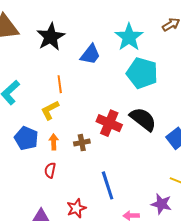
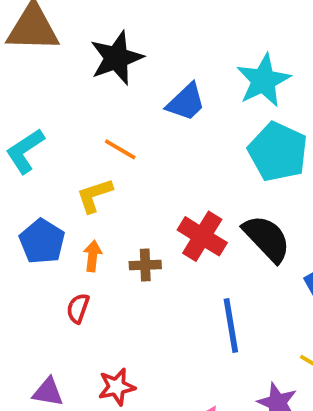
orange line: (60, 84) -> (120, 149), turned -60
blue line: (108, 185) -> (231, 326), moved

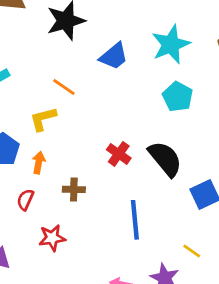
cyan pentagon: (278, 152) -> (178, 97), size x0.7
red cross: (202, 236) -> (119, 154), size x0.7
brown cross: (145, 265) -> (74, 189), moved
red star: (117, 387) -> (52, 238), moved

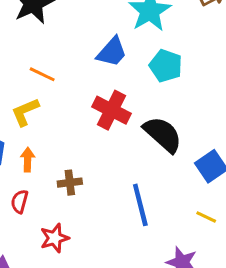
blue trapezoid: (114, 56) -> (112, 52), moved
red cross: (119, 154) -> (112, 110), moved, size x1.4
yellow line: (192, 251) -> (206, 217), moved

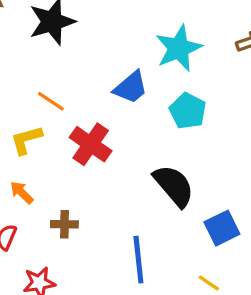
red cross: (112, 110) -> (91, 144), moved
orange arrow: (28, 160) -> (22, 193), turned -55

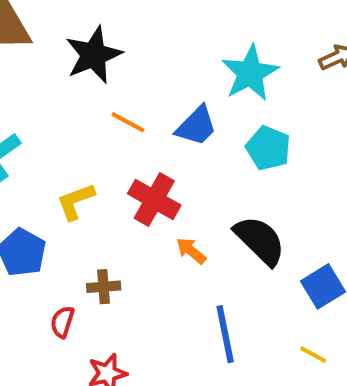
orange line: (51, 101) -> (128, 122), moved
orange arrow: (22, 193) -> (191, 251), moved
brown cross: (64, 224) -> (104, 287), moved

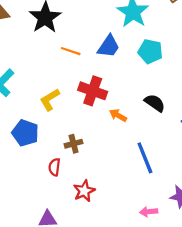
black semicircle: (260, 240) -> (155, 103), size x0.7

